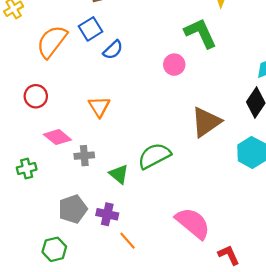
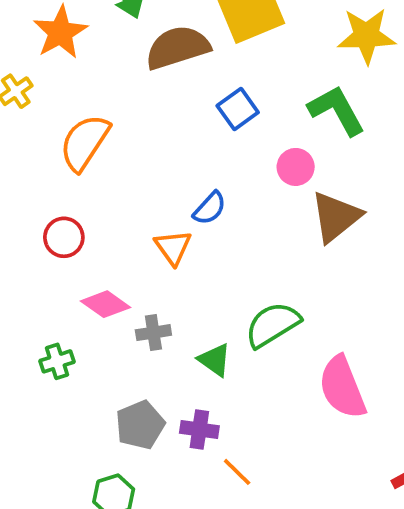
blue square: (90, 29) -> (238, 109), moved
blue semicircle: (113, 50) -> (210, 208), moved
brown triangle: (206, 122) -> (336, 217), moved
pink semicircle: (193, 223) -> (342, 387), moved, turned -147

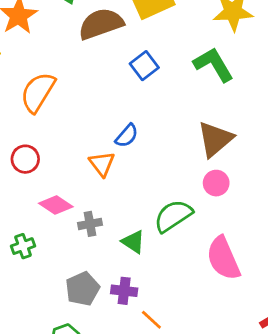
pink circle: (296, 167) -> (216, 183), moved

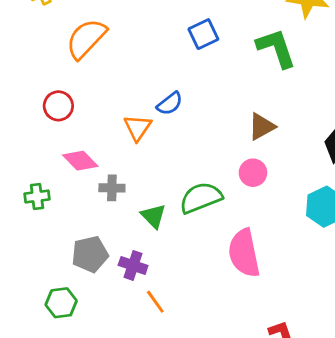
brown triangle: (215, 139) -> (262, 127), size x0.7

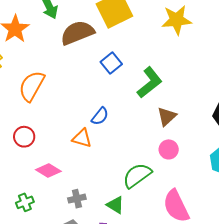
green L-shape: (276, 48) -> (150, 83), moved, turned 84
orange triangle: (138, 128) -> (82, 138), turned -35
gray cross: (112, 188) -> (77, 199), moved
green triangle: (153, 216) -> (115, 205), moved

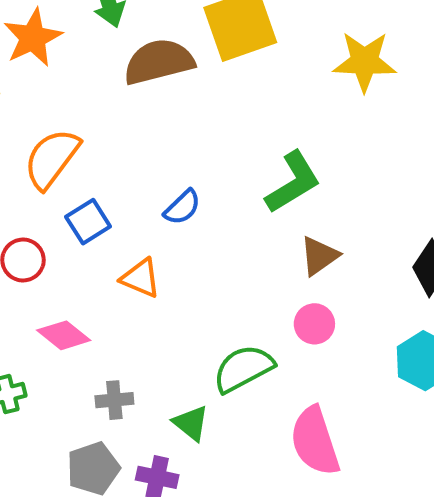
blue square: (111, 63) -> (88, 222), moved
blue semicircle: (100, 116) -> (182, 207), moved

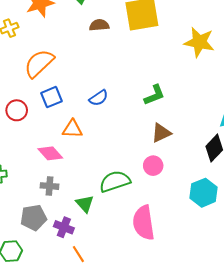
brown semicircle: (159, 62) -> (99, 25), size x0.6
green L-shape: (293, 182) -> (154, 95), size x0.7
orange triangle: (141, 278) -> (72, 129), turned -30
pink diamond: (64, 335) -> (50, 153), moved

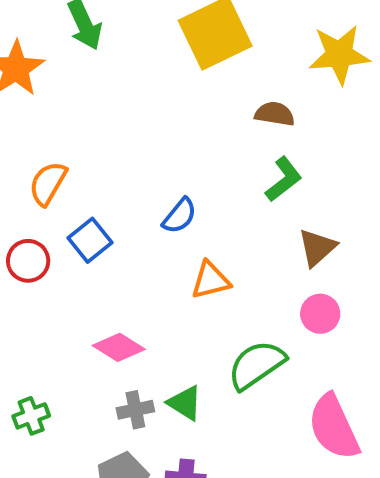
brown semicircle: (99, 25) -> (275, 114), moved, turned 30
orange semicircle: (39, 63) -> (48, 183), size x0.7
red circle: (17, 110) -> (28, 261), moved
orange triangle: (72, 129) -> (211, 280), moved
green triangle: (85, 204) -> (185, 403), moved

